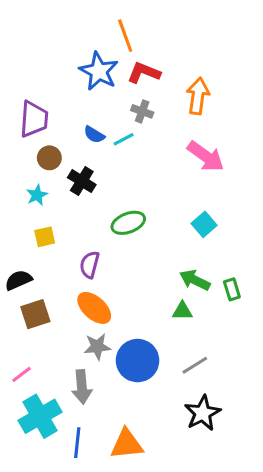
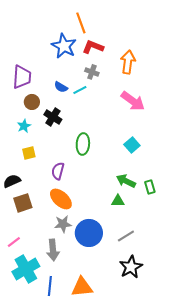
green ellipse: (128, 223) -> (83, 144), turned -65

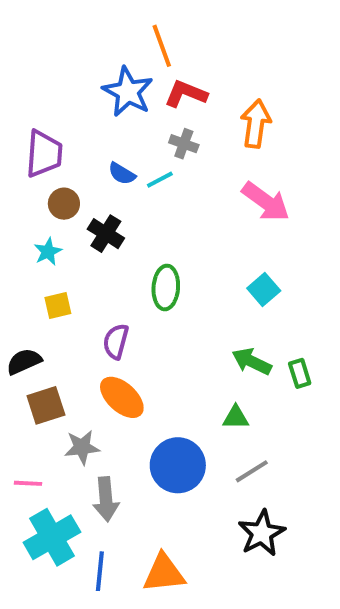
green triangle: (118, 201) -> (236, 417), moved
gray star: (63, 224) -> (82, 447), moved
pink line: (14, 242) -> (28, 483), turned 40

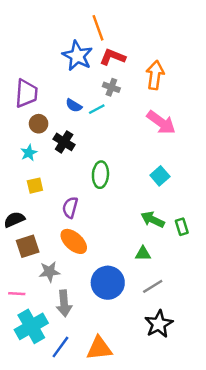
blue line: (100, 571) -> (60, 347), turned 30

